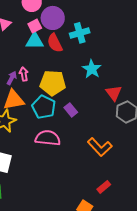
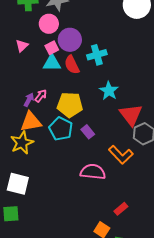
pink arrow: (24, 74) -> (41, 96), turned 48
red triangle: (114, 93) -> (131, 115), size x1.4
pink semicircle: (48, 138) -> (93, 172), moved
orange L-shape: (100, 147) -> (121, 155), moved

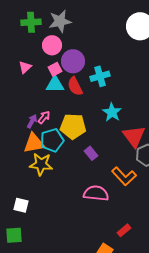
cyan pentagon: (61, 129) -> (52, 140), moved, turned 30
yellow star: (22, 143) -> (41, 164), moved, turned 30
white square: (18, 184) -> (21, 205), size x0.7

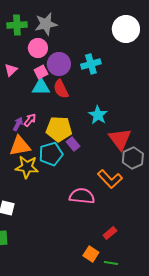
cyan cross: (100, 76) -> (91, 64), moved
cyan pentagon: (52, 140) -> (51, 154), moved
purple rectangle: (91, 153) -> (73, 144), moved

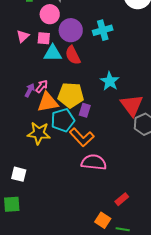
pink square: (41, 72) -> (44, 38), moved, turned 32
purple rectangle: (73, 144) -> (85, 110), turned 56
orange triangle: (20, 146) -> (48, 102), moved
orange L-shape: (110, 179) -> (82, 137), moved

